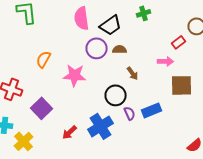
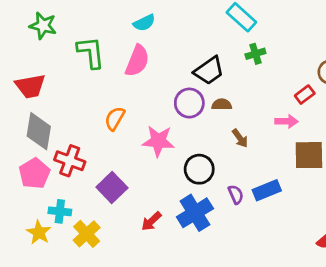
pink semicircle: (82, 18) -> (137, 61), moved, turned -150
black circle: (116, 95) -> (199, 169), moved

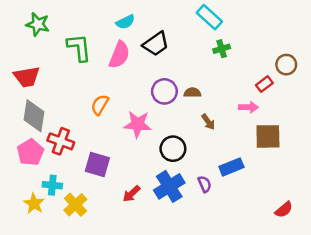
black trapezoid: (209, 71) -> (156, 44), moved
purple square: (112, 187) -> (97, 164), turned -30
purple semicircle: (236, 194) -> (205, 184), moved

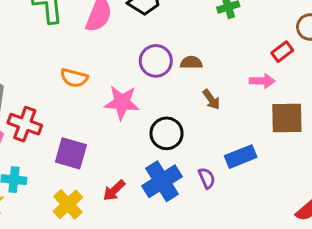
orange semicircle: (100, 105) -> (74, 78), turned -105
yellow cross: (75, 205) -> (68, 204), moved

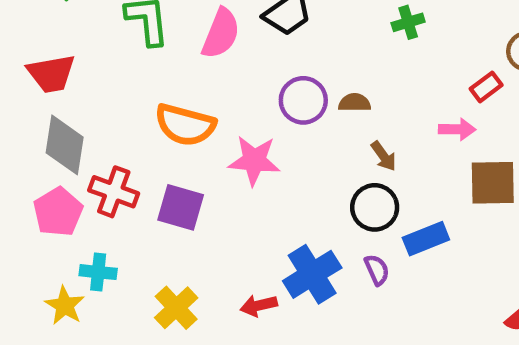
orange semicircle: (74, 78) -> (185, 125), size x1.5
black circle: (167, 133) -> (375, 207), moved
purple square: (71, 153) -> (181, 207), moved
red arrow: (114, 190) -> (259, 305), moved, turned 30

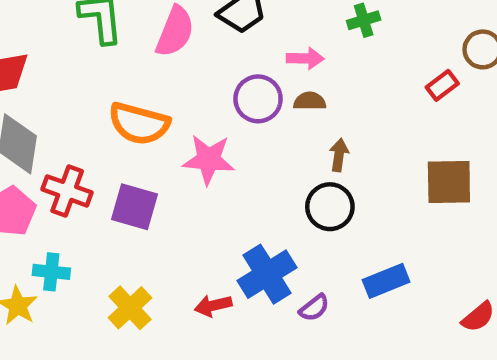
pink arrow: (457, 129) -> (305, 58), moved
brown arrow: (384, 156) -> (339, 155), turned -136
blue rectangle: (426, 239) -> (386, 281), moved
purple semicircle: (377, 270) -> (314, 308), moved, turned 76

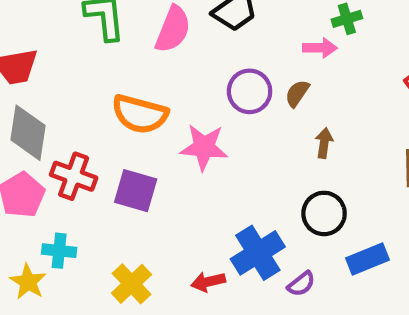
pink arrow: (305, 58) -> (320, 48), moved
brown semicircle: (310, 101) -> (297, 93), turned -56
black circle: (330, 207) -> (324, 213), moved

